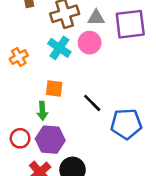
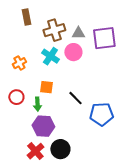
red circle: (20, 138) -> (16, 97), moved

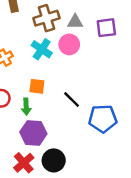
purple square: (104, 38) -> (106, 28), size x0.7

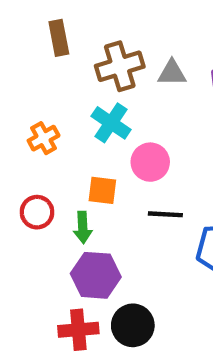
pink circle: (69, 44) -> (150, 162), moved
black line: (72, 99) -> (165, 214), turned -42
red cross: (24, 163) -> (78, 330), turned 36

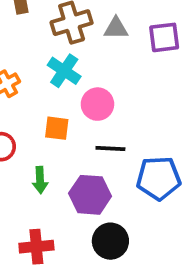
green arrow: (83, 227) -> (40, 180), moved
purple hexagon: (96, 275) -> (90, 195), moved
black circle: (133, 325) -> (110, 241), moved

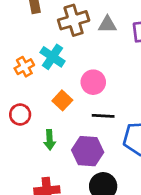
cyan cross: (64, 71) -> (52, 57), moved
orange square: (57, 128) -> (62, 100), turned 36

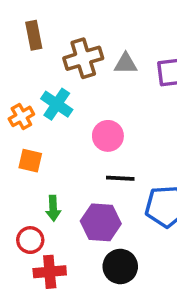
orange square: (62, 100) -> (30, 161), moved, turned -30
red circle: (20, 115) -> (30, 240), moved

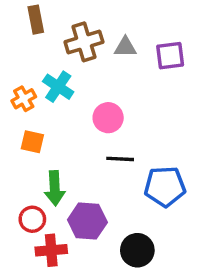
green arrow: (53, 208) -> (55, 188), size x1.4
purple hexagon: (101, 222) -> (87, 221), moved
black circle: (120, 266) -> (137, 250), moved

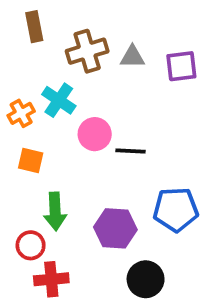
pink circle: (108, 118) -> (95, 134), moved
black line: (120, 159) -> (130, 151), moved
purple hexagon: (87, 221) -> (115, 228), moved

